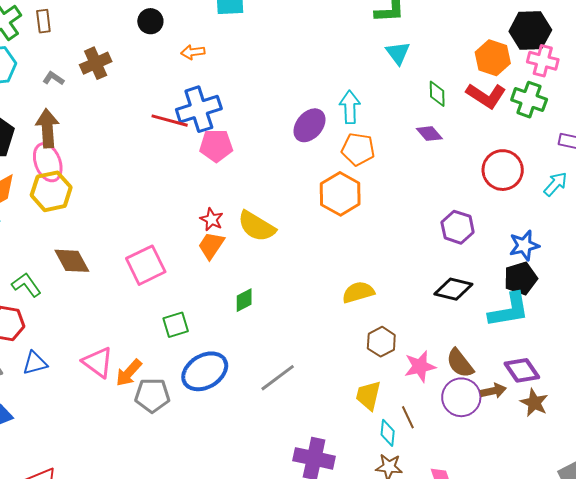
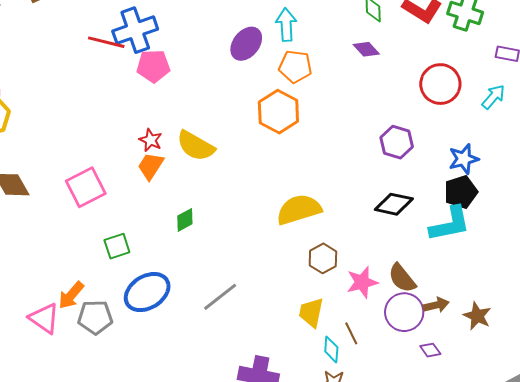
yellow semicircle: (358, 292) -> (299, 210), size x1.4
pink triangle: (98, 362) -> (44, 318), moved
purple diamond: (522, 370) -> (430, 350), moved, size x0.6

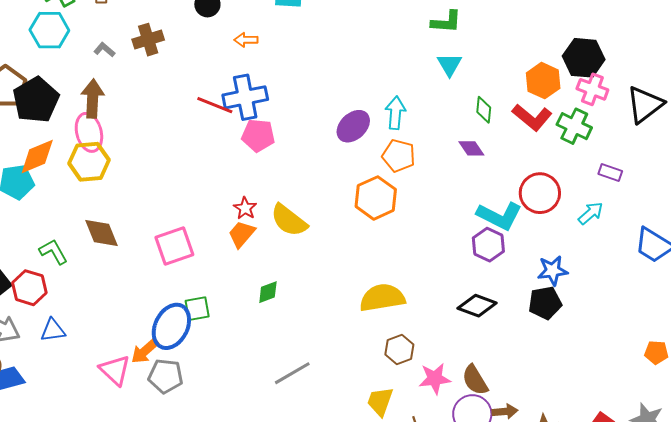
cyan L-shape: (450, 224) -> (499, 216), moved, turned 30
blue ellipse: (147, 292) -> (171, 326), moved, turned -39

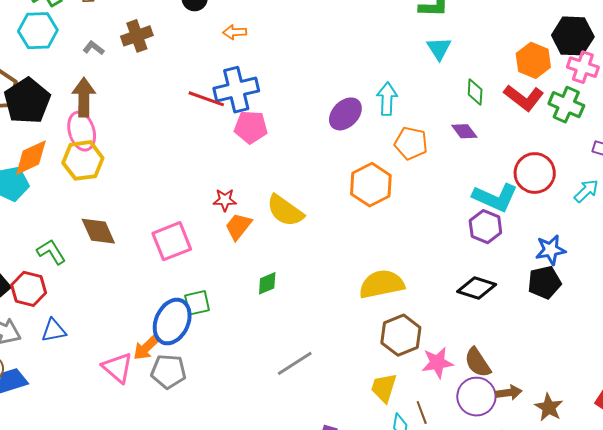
orange pentagon: (399, 156) -> (411, 143), moved
red star: (245, 208) -> (225, 200), moved, turned -30
brown hexagon: (399, 350) -> (401, 335), size x1.4

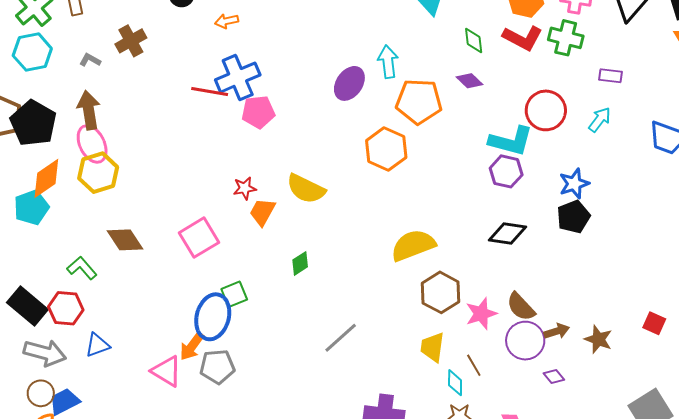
orange pentagon: (411, 143) -> (419, 102), size x1.4

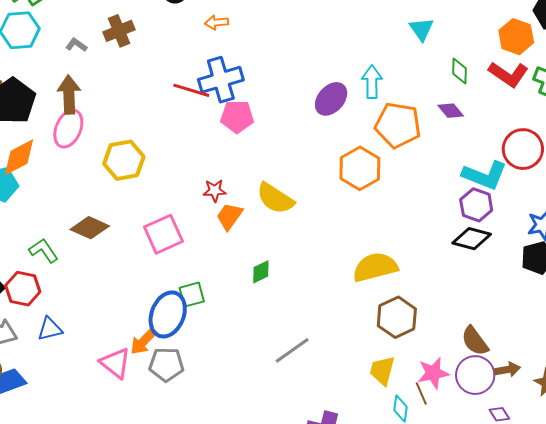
pink ellipse: (92, 144) -> (68, 129), turned 42
yellow hexagon: (98, 173) -> (124, 160), moved
black diamond: (508, 234) -> (472, 239), moved
brown diamond: (125, 240) -> (90, 228), turned -39
pink star: (481, 314) -> (433, 373), moved

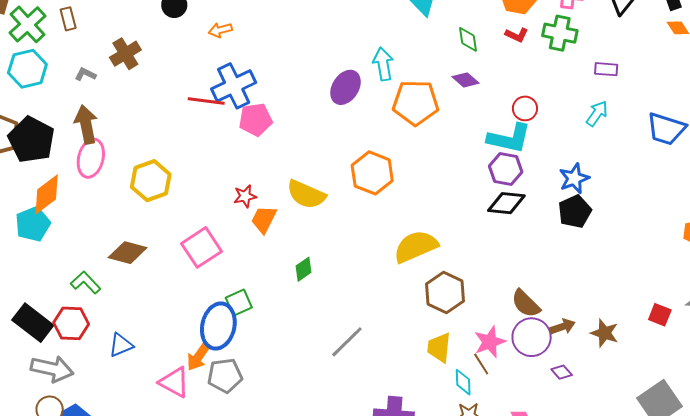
red L-shape: (508, 74) -> (517, 35), size x0.6
red circle: (523, 149) -> (525, 108), moved, size x0.6
orange hexagon: (360, 168) -> (372, 173), moved
blue triangle: (50, 329) -> (121, 345), moved

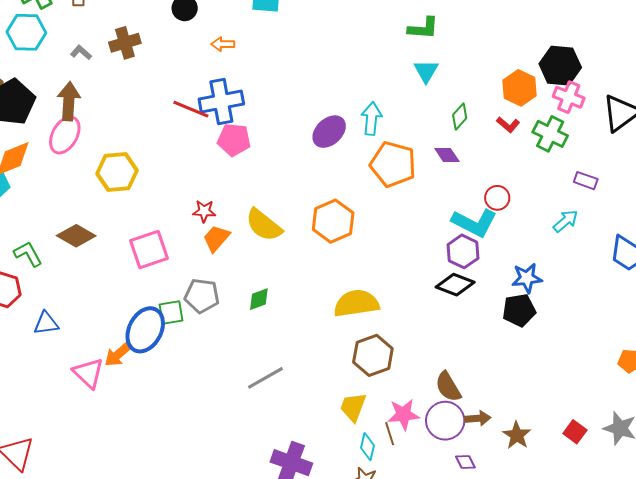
green diamond: (468, 39) -> (460, 116), turned 36
green diamond: (304, 269) -> (259, 299), moved
gray pentagon: (225, 376) -> (202, 296), moved

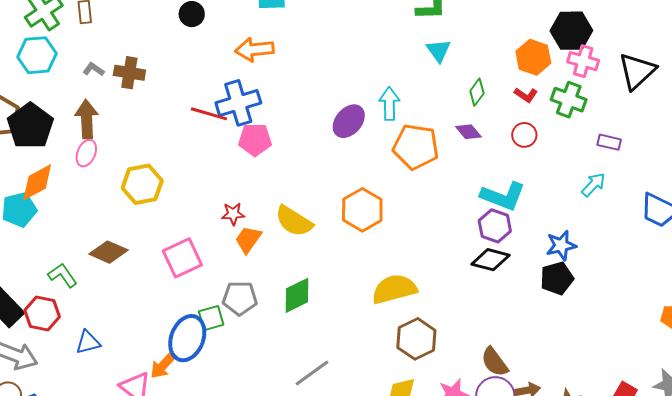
brown cross: (125, 43) -> (129, 73), moved, turned 32
orange arrow: (223, 44) -> (254, 49), moved, size x1.6
pink ellipse: (65, 135) -> (86, 153), size x0.7
red circle: (497, 198) -> (524, 135), moved
green diamond: (259, 299) -> (297, 295), size x1.5

